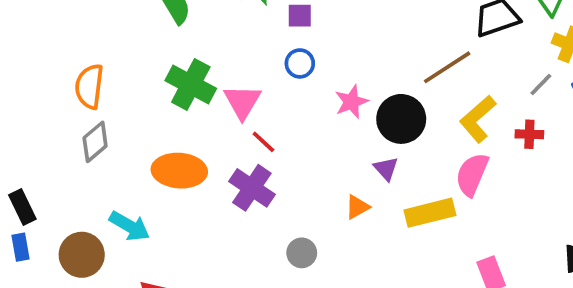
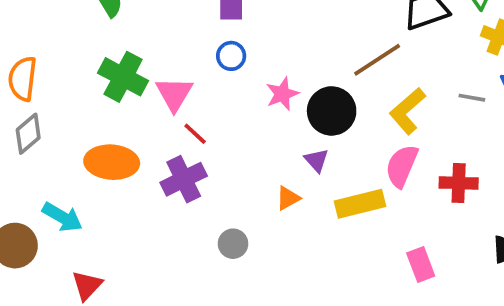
gray line: (541, 84) -> (472, 98), moved, turned 56
red cross: (529, 134) -> (459, 183), moved, size x1.4
purple cross: (252, 188) -> (184, 179), turned 30

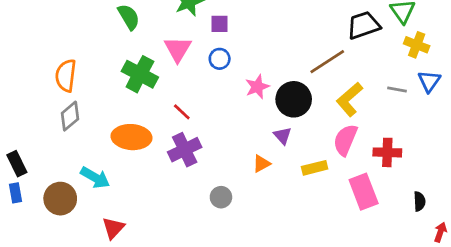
pink triangle: (174, 94) -> (178, 49), moved
red line: (195, 134) -> (182, 112), moved
yellow rectangle: (360, 204) -> (315, 168), size x0.7
pink rectangle: (421, 265) -> (364, 192), moved, size x1.4

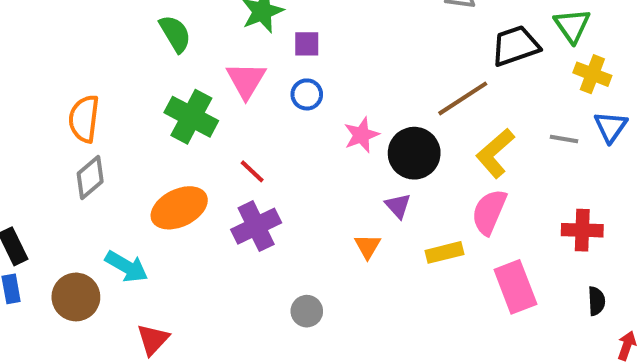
orange ellipse: (132, 137) -> (179, 208), turned -30
red cross: (387, 152) -> (582, 230), moved
orange triangle: (261, 164) -> (368, 246), turned -30
gray circle: (221, 197) -> (307, 311), moved

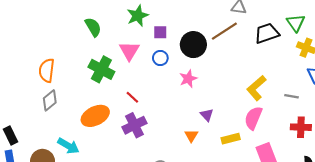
brown line: (463, 98) -> (224, 31), moved
gray line: (564, 139) -> (292, 96), moved
black circle: (414, 153) -> (193, 45), moved

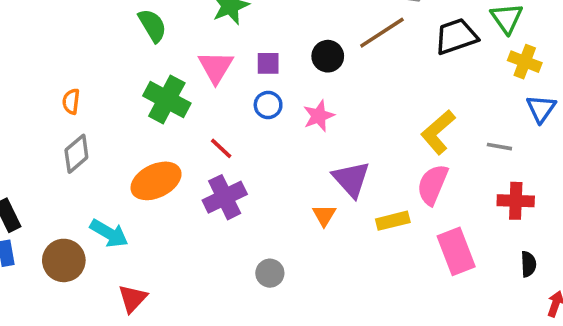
purple square: (160, 32) -> (268, 63), moved
black circle: (193, 45) -> (328, 56), size x0.7
blue circle: (160, 58) -> (268, 105), moved
orange semicircle: (47, 70) -> (71, 101), size x0.6
purple triangle: (207, 115) -> (351, 179), size x1.6

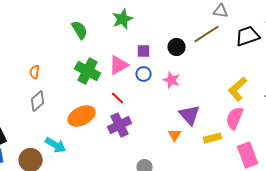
pink triangle: (216, 67) -> (119, 65), moved, turned 30
pink star: (319, 116) -> (172, 80), turned -30

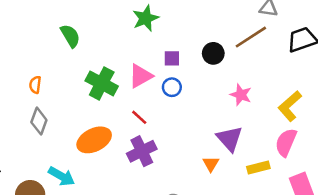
green semicircle: (80, 30) -> (70, 36), moved
pink star: (172, 80) -> (241, 95), moved
gray diamond: (38, 101) -> (39, 121), turned -30

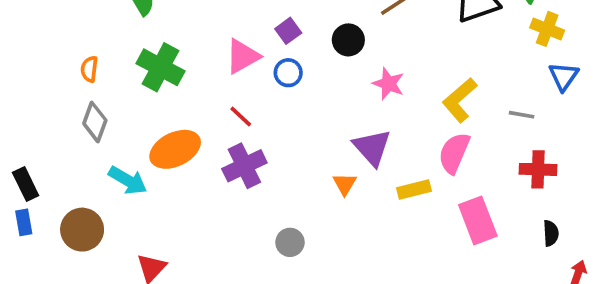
black circle: (213, 53) -> (348, 40), moved
purple square: (172, 58) -> (288, 31), turned -36
green cross: (102, 83) -> (160, 67), moved
cyan arrow: (62, 176) -> (128, 180), moved

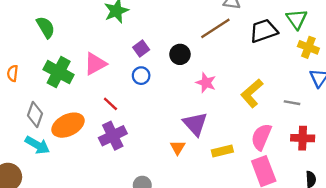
pink triangle: (243, 56) -> (95, 64), moved
gray diamond: (95, 122) -> (35, 114), moved
pink semicircle: (454, 153) -> (261, 137), moved

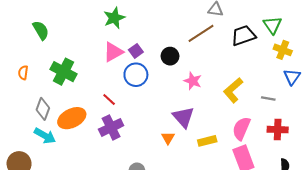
green semicircle: (46, 27) -> (41, 30), moved
pink triangle: (95, 64) -> (113, 52), moved
blue circle: (141, 76) -> (136, 75), size x1.5

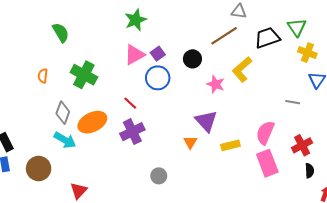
yellow L-shape: (233, 90) -> (242, 69), moved
red cross: (278, 130) -> (302, 145), moved, turned -30

